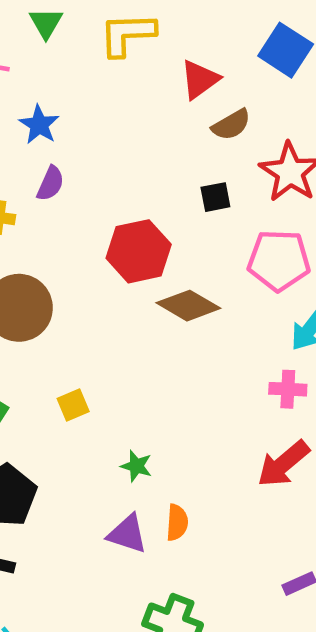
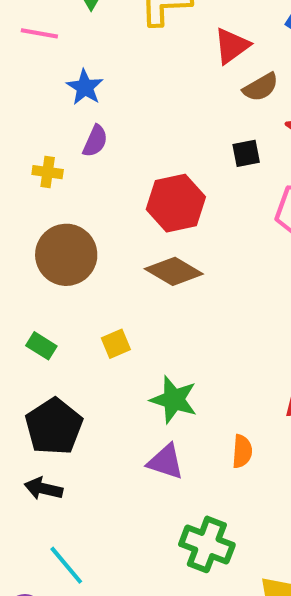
brown diamond: (188, 306) -> (174, 271), moved
green star: (136, 466) -> (174, 400), size x1.6
orange semicircle: (177, 523) -> (242, 451), moved

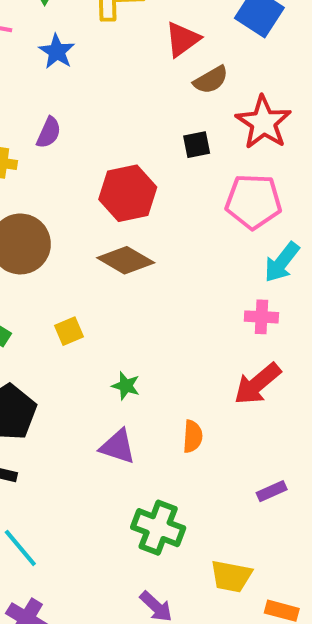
blue star: (85, 87) -> (57, 51), moved
green star: (174, 400) -> (126, 386), size x0.6

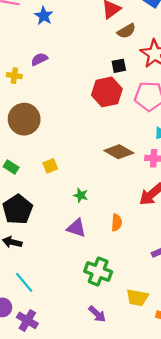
purple semicircle: (49, 133) -> (39, 59), turned -140
red hexagon: (128, 193) -> (107, 92), moved
brown diamond: (126, 260) -> (119, 152), moved

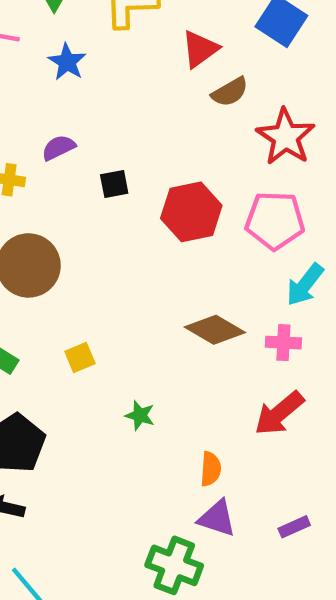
black square: (119, 66) -> (114, 184), moved
purple triangle: (76, 228) -> (217, 518), moved

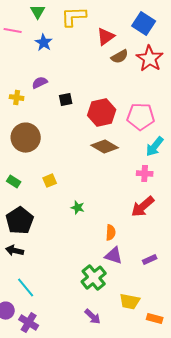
red star: (286, 137) -> (150, 59), moved
brown diamond: (215, 330) -> (105, 147), moved
green cross: (174, 565) -> (94, 278), turned 30

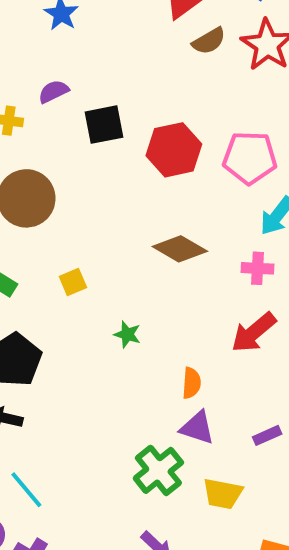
black square: (66, 100) -> (104, 125), size x1.5
brown diamond: (105, 147) -> (180, 249), moved
yellow trapezoid: (130, 302) -> (223, 494), moved

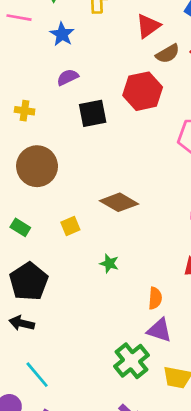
purple semicircle: (53, 92) -> (68, 77), moved
red hexagon: (174, 150) -> (143, 91), moved
brown diamond: (180, 249) -> (119, 202), moved

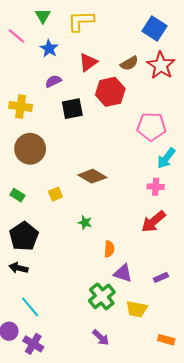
pink line: (19, 18) -> (16, 36), turned 30
red triangle: (148, 26) -> (88, 62), moved
yellow cross: (25, 111) -> (21, 107), size x1.5
orange semicircle: (155, 298) -> (109, 249), moved

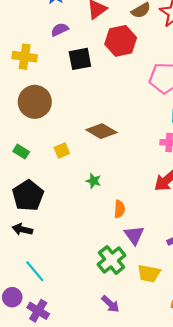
purple triangle: (123, 273) -> (134, 235), turned 36

